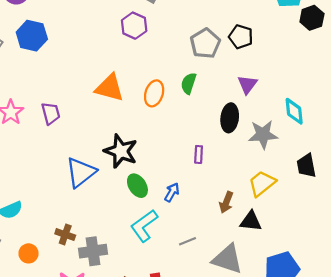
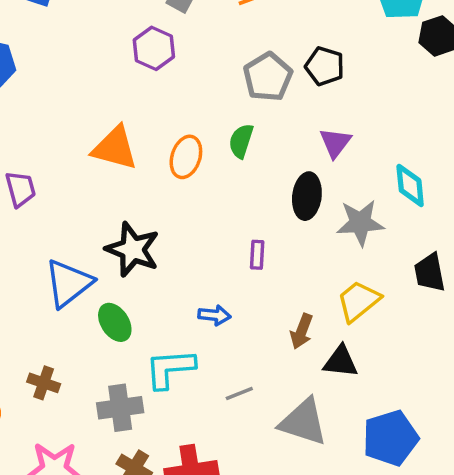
green ellipse: (137, 186) -> (115, 322), moved
blue arrow: (172, 192) -> (214, 315), turned 66
cyan L-shape: (144, 226) -> (170, 369), turned 32
gray cross: (93, 251) -> (120, 408), moved

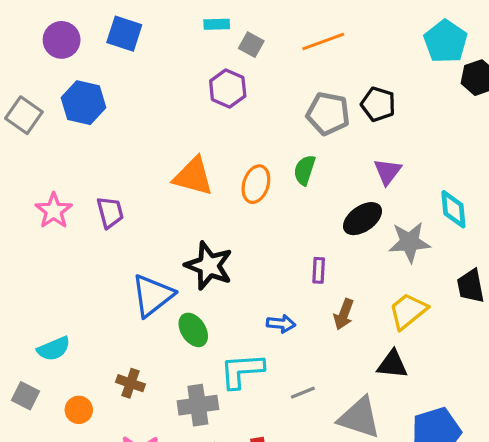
gray pentagon: (268, 77) -> (328, 114), turned -30
black ellipse: (307, 196) -> (363, 219), turned 48
brown arrow: (302, 331) -> (344, 314), moved

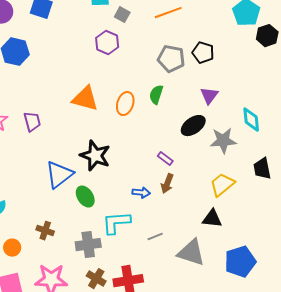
purple rectangle: (319, 270) -> (165, 159), turned -56
brown arrow: (344, 314) -> (167, 184), moved

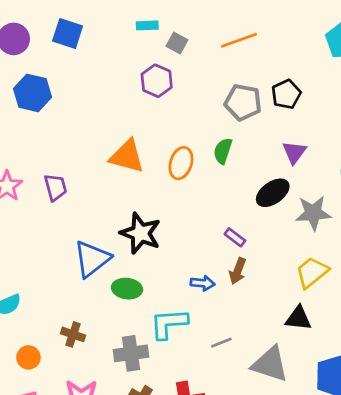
black pentagon: (203, 53) -> (286, 94), turned 30
green ellipse: (85, 197) -> (127, 289), turned -50

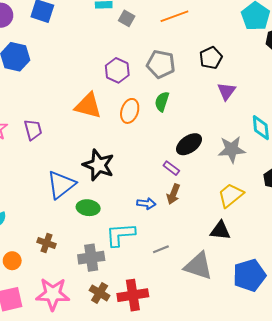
purple hexagon: (157, 81) -> (117, 70), moved
gray pentagon: (243, 102) -> (161, 64), moved
purple triangle: (294, 152) -> (226, 91), moved
black ellipse: (273, 193) -> (189, 144), moved

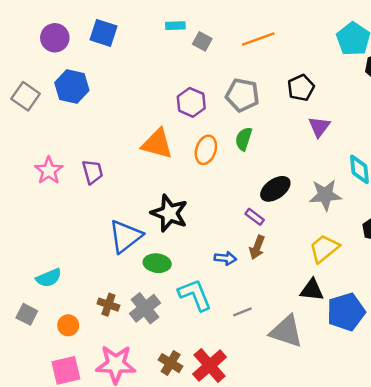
cyan L-shape: (120, 235) -> (195, 295), turned 72
gray cross: (91, 258) -> (145, 308), moved, turned -30
blue pentagon: (249, 275) -> (346, 312), moved
red cross: (133, 295) -> (210, 365), turned -32

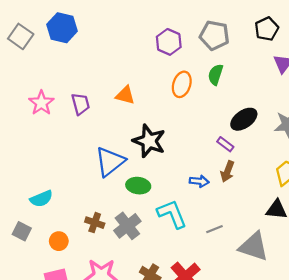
orange triangle: (157, 144) -> (125, 95), moved, size x0.7

